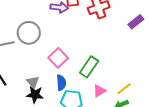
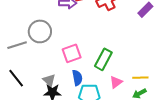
pink square: (58, 58) -> (72, 53), turned 30
yellow line: (124, 89) -> (140, 78), turned 42

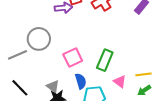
pink triangle: (116, 82) -> (120, 81), turned -40

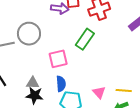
green rectangle: (105, 60) -> (85, 39), moved
gray triangle: (53, 86) -> (33, 83), turned -48

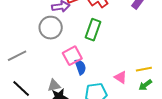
gray circle: (29, 34) -> (51, 28), moved
blue semicircle: (61, 84) -> (80, 67), moved

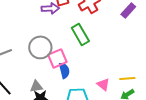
gray circle: (51, 28) -> (40, 47), moved
green rectangle: (93, 30) -> (80, 34), turned -55

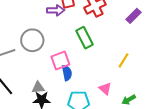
gray circle: (40, 47) -> (32, 40), moved
yellow line: (127, 78) -> (123, 60), moved, turned -56

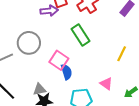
pink square: (60, 61) -> (59, 60), turned -30

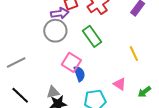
gray circle: (29, 43) -> (55, 31), moved
yellow line: (122, 54) -> (134, 54), turned -49

